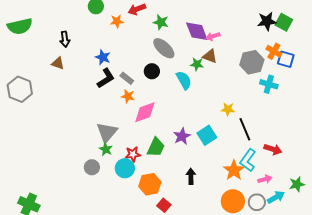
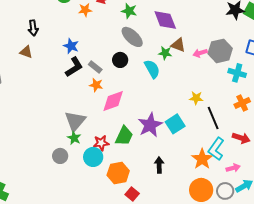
pink arrow: (213, 36) -> (200, 53), moved
orange cross: (274, 51) -> (242, 103), moved, turned 35
purple star: (182, 136) -> (150, 125), size x1.4

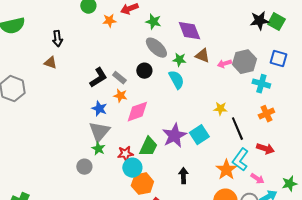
blue star: (71, 46) -> (99, 109), moved
green star: (165, 53) -> (179, 60), moved
cyan circle: (93, 157) -> (132, 168), moved
pink arrow: (233, 168) -> (257, 179), turned 48

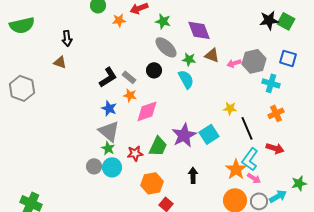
gray triangle: (99, 132) -> (109, 131), turned -30
cyan circle: (132, 168) -> (112, 167), moved
pink arrow: (257, 179) -> (254, 178), moved

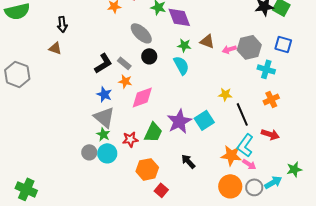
purple diamond: (199, 30) -> (179, 17), moved
gray ellipse: (166, 47) -> (141, 33), moved
orange star: (236, 169) -> (231, 155), turned -30
black arrow: (193, 175) -> (188, 161), turned -42

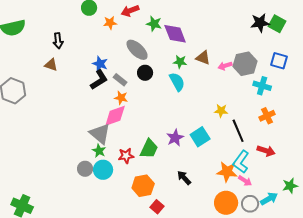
blue star: (104, 94) -> (100, 64), moved
pink diamond: (142, 97) -> (115, 116), moved
purple star: (179, 121) -> (175, 138), size x0.7

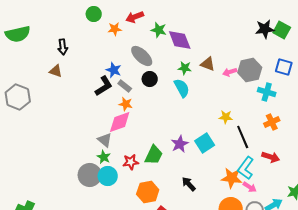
blue star: (100, 64) -> (114, 70), moved
gray triangle: (100, 134) -> (105, 140), size x0.7
gray circle: (85, 169) -> (90, 175), size x1.5

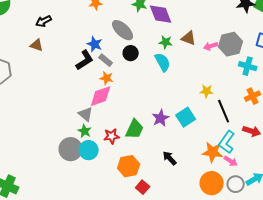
black arrow: (63, 47) -> (44, 21), turned 70

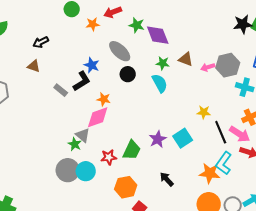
gray rectangle: (106, 60) -> (61, 90), moved
green star: (85, 131) -> (75, 144), moved
pink arrow: (231, 161) -> (240, 134), moved, size x1.5

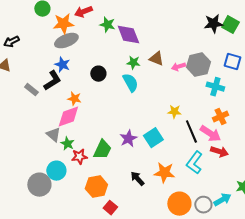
orange star: (93, 24) -> (63, 24), size x1.5
gray ellipse: (120, 51) -> (66, 41), moved, turned -65
green star: (75, 144) -> (67, 144), moved
gray circle: (68, 170) -> (39, 185), moved
orange star: (210, 173) -> (164, 173), moved

